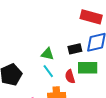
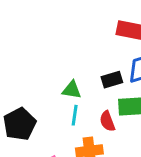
cyan line: (48, 71) -> (75, 115), turned 48

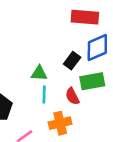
black rectangle: (112, 80) -> (72, 61), turned -30

